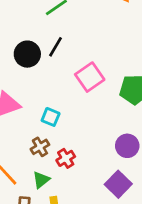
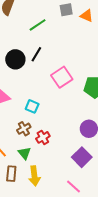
green triangle: (41, 180) -> (24, 153), turned -32

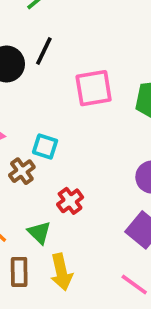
pink square: (62, 77) -> (94, 88), turned 30
brown cross: (24, 129) -> (22, 171), moved

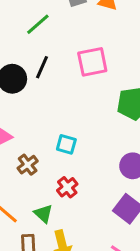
pink square: (94, 88) -> (92, 62), moved
cyan square: (45, 146) -> (66, 144), moved

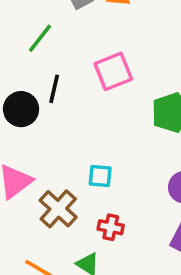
brown cross: (28, 165) -> (58, 209), size x1.5
red cross: (67, 187) -> (111, 227), turned -30

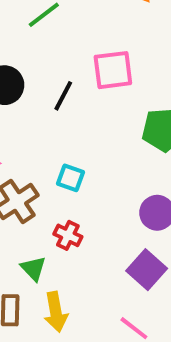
black line: (54, 89) -> (63, 96), moved

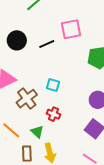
black line: (63, 96) -> (47, 44), turned 42

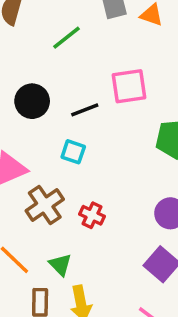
cyan square: (53, 85) -> (73, 152), moved
red cross: (53, 114) -> (92, 215), moved

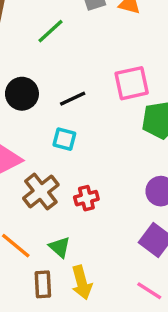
pink square: (129, 86) -> (132, 83), moved
red cross: (92, 215) -> (86, 198), turned -35

